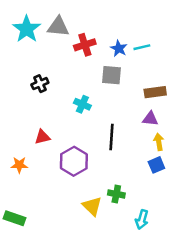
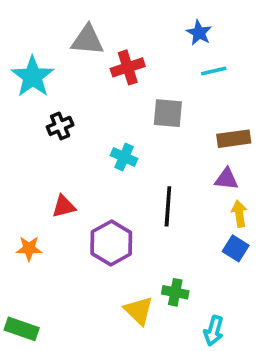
cyan star: (27, 29) -> (33, 77), moved
blue star: (119, 48) -> (199, 33), moved
blue square: (156, 165) -> (236, 248), turned -35

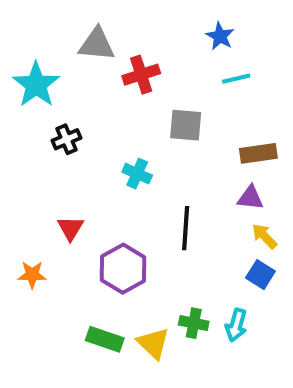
red triangle: (64, 206) -> (70, 228), turned -45
yellow arrow: (239, 214) -> (264, 236), turned -35
green rectangle: (22, 329) -> (105, 339), moved
cyan arrow: (214, 331) -> (236, 325), moved

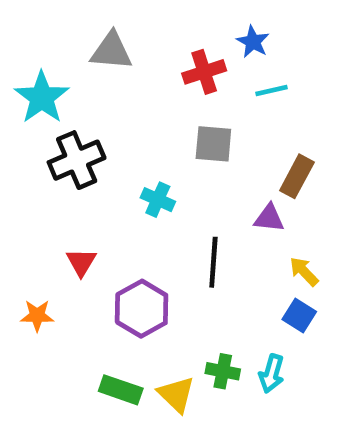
red cross: (141, 75) -> (204, 72), moved
black cross: (66, 139) -> (77, 160), size x1.6
brown rectangle: (258, 153) -> (297, 176), turned -54
purple triangle: (250, 198) -> (269, 218), moved

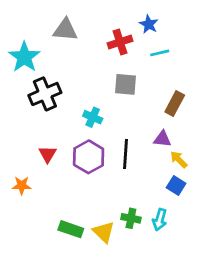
purple triangle: (269, 218) -> (162, 139), moved
purple hexagon: (142, 309) -> (89, 157), moved

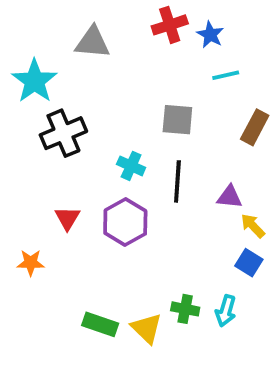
red cross: (120, 42) -> (170, 25), moved
brown rectangle: (175, 104) -> (255, 127), moved
black line: (125, 154) -> (177, 181), moved

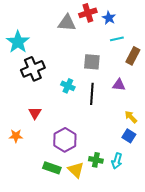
gray triangle: (92, 42) -> (67, 23), moved
brown rectangle: (255, 127) -> (133, 56), moved
purple triangle: (230, 197) -> (119, 85), moved
purple hexagon: (125, 222) -> (65, 140), moved

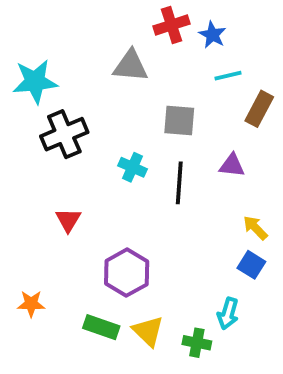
gray triangle: (67, 23) -> (131, 66), moved
cyan star: (18, 42) -> (35, 82), turned 30
orange star: (16, 136) -> (31, 304), moved
green cross: (96, 160) -> (197, 343), moved

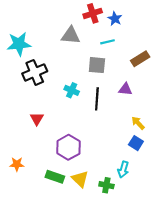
cyan line: (228, 76) -> (107, 42), moved
brown rectangle: (259, 109) -> (140, 59), turned 30

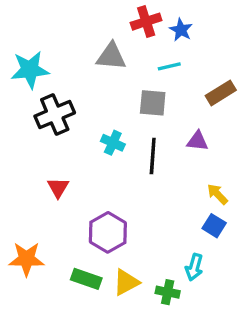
orange star: (17, 164) -> (26, 259), size x1.5
yellow triangle: (80, 179) -> (126, 282), turned 48

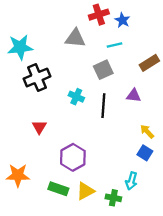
gray square: (153, 103) -> (103, 70), turned -30

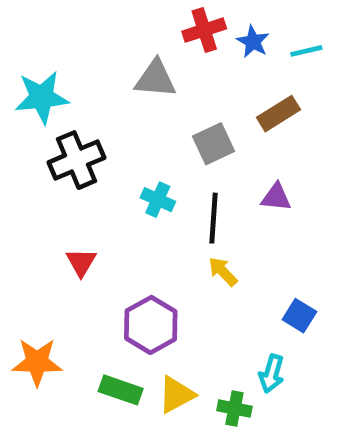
cyan line: (115, 45) -> (306, 51), moved
brown rectangle: (149, 63) -> (279, 114), moved
yellow arrow: (147, 131) -> (223, 272), moved

